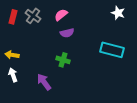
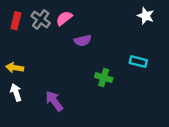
pink semicircle: (61, 15) -> (64, 18), moved
cyan rectangle: (112, 50) -> (138, 62), size x0.6
green cross: (63, 60) -> (104, 78), moved

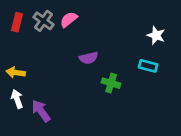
white star: (146, 16) -> (156, 35), moved
purple semicircle: (83, 41) -> (89, 58), moved
purple arrow: (54, 101) -> (41, 111), moved

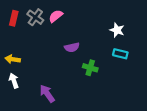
white star: (156, 35) -> (117, 30), moved
purple arrow: (41, 111) -> (47, 94), moved

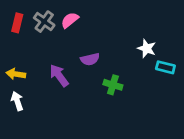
white star: (117, 30) -> (147, 48), moved
cyan rectangle: (120, 54) -> (165, 67), moved
purple arrow: (47, 94) -> (59, 75), moved

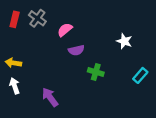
pink semicircle: (70, 20) -> (65, 30), moved
cyan rectangle: (165, 67) -> (140, 75), moved, turned -63
purple arrow: (59, 75) -> (50, 97), moved

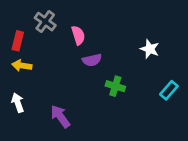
red rectangle: (15, 19) -> (18, 41), moved
pink semicircle: (65, 30) -> (78, 35), turned 112
yellow arrow: (13, 63) -> (22, 66), moved

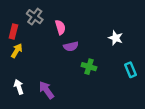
yellow arrow: (22, 66) -> (17, 51), turned 112
cyan rectangle: (169, 90) -> (130, 70), turned -64
white arrow: (18, 103) -> (19, 87), moved

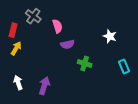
purple arrow: (46, 90) -> (44, 86), turned 54

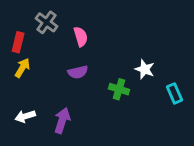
white star: (110, 36) -> (145, 69), moved
purple semicircle: (67, 44) -> (78, 72), moved
white arrow: (18, 83) -> (25, 116), turned -88

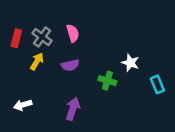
gray cross: (47, 22) -> (42, 37), moved
yellow arrow: (22, 68) -> (37, 61), moved
purple arrow: (62, 120) -> (73, 109), moved

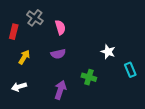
gray cross: (42, 37) -> (35, 18), moved
yellow arrow: (37, 61) -> (24, 57), moved
green cross: (107, 81) -> (89, 77), moved

